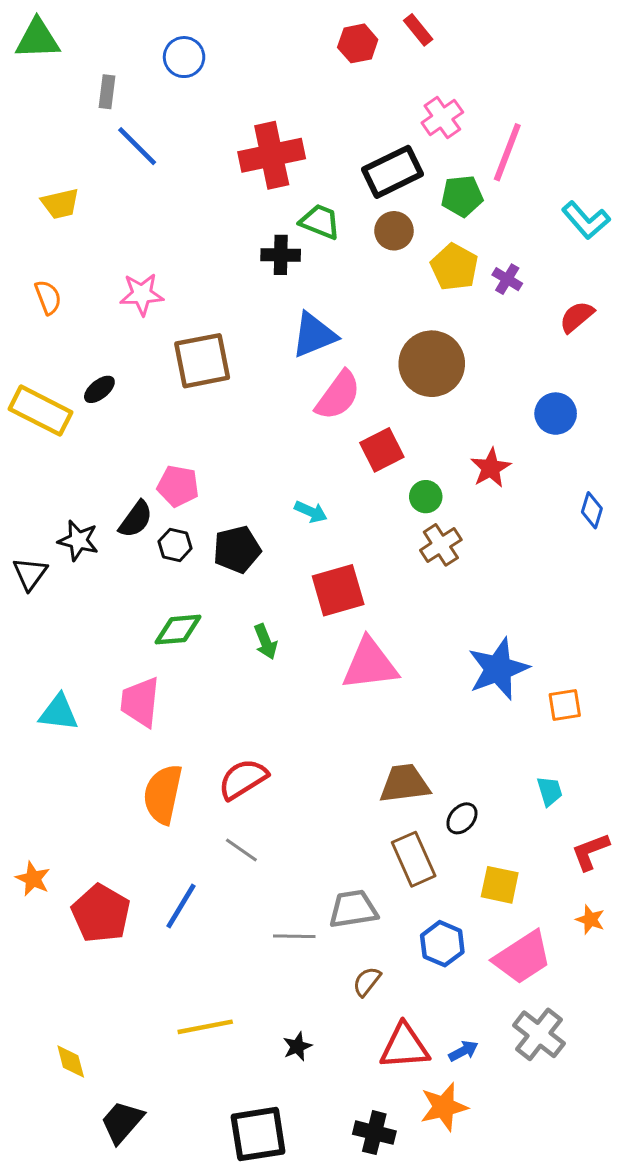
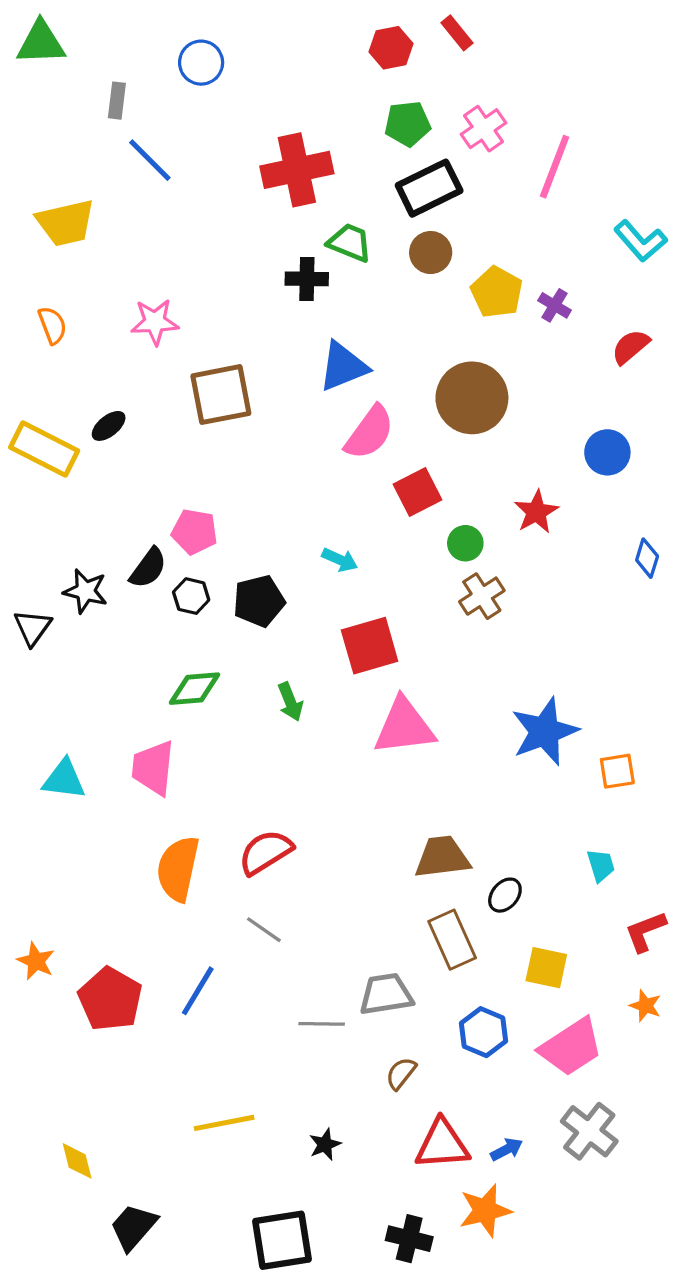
green pentagon: (462, 196) -> (408, 124), moved
yellow trapezoid: (60, 204) -> (66, 223), size x1.4

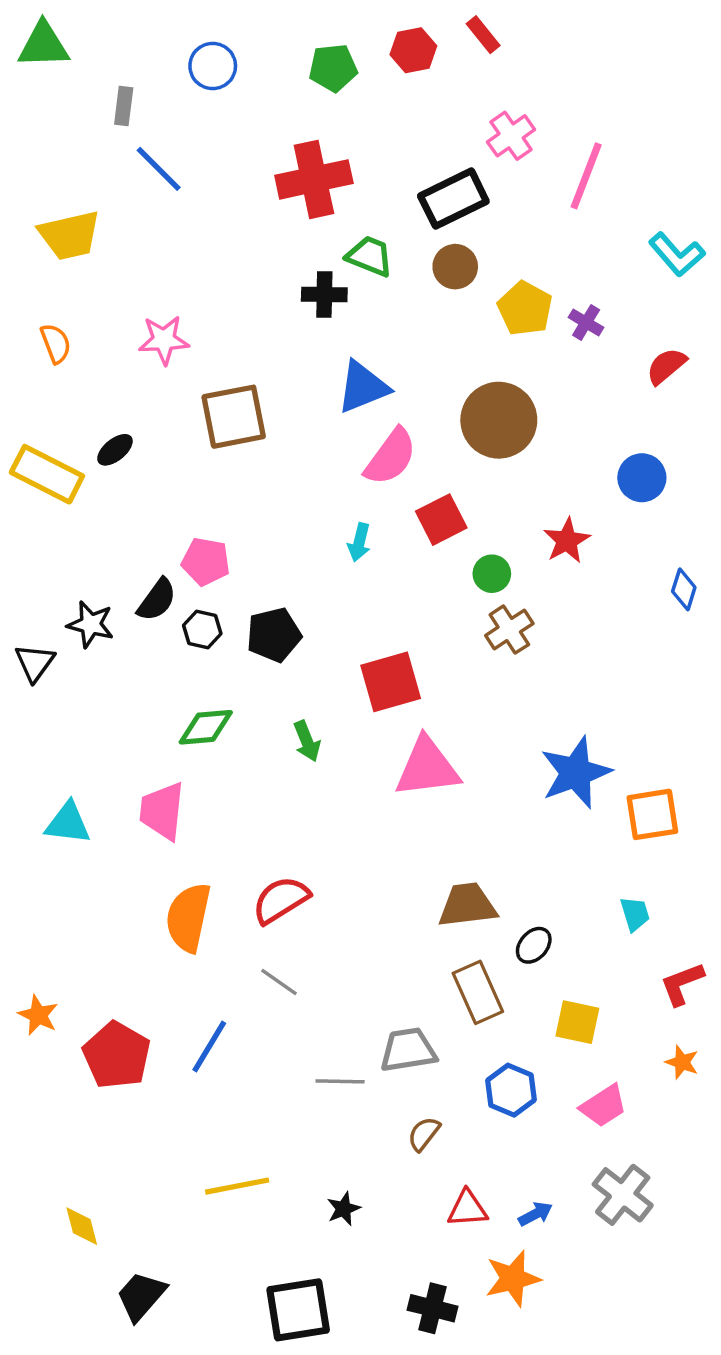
green pentagon: (408, 124) -> (333, 68), moved
cyan arrow: (340, 560) -> (359, 542), moved, turned 80
orange square: (617, 771) -> (652, 814), size x1.4
pink trapezoid: (571, 1047) -> (604, 1106), size x0.7
red triangle: (442, 1144) -> (467, 1209), size x0.7

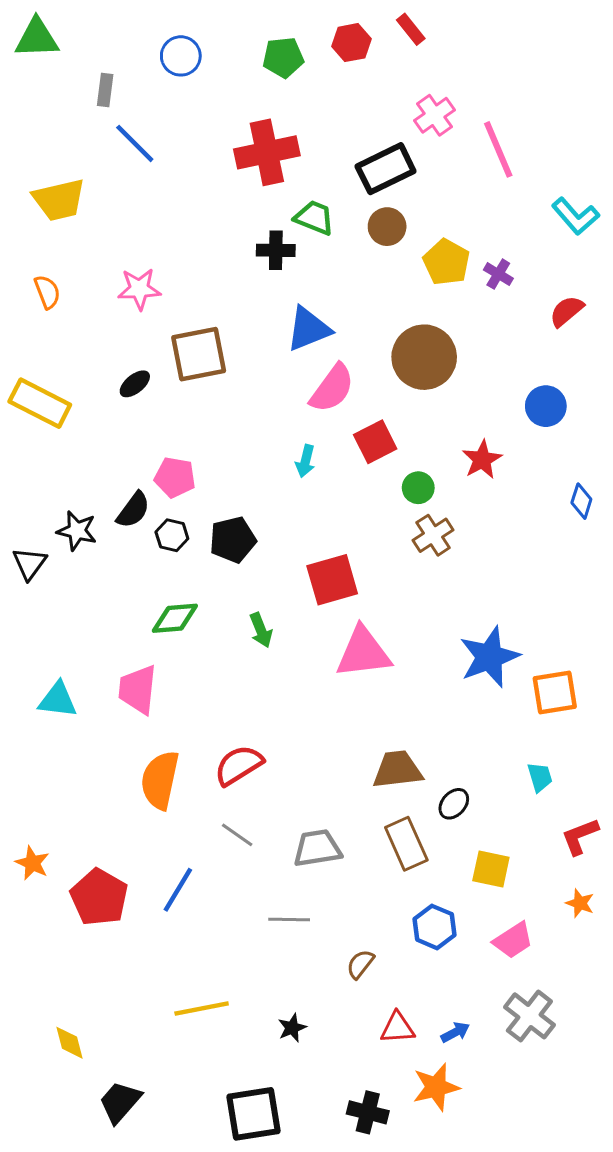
pink line: (586, 176) -> (498, 149), turned -44
black ellipse: (115, 450) -> (135, 384), moved
gray trapezoid: (408, 1050) -> (317, 848), moved

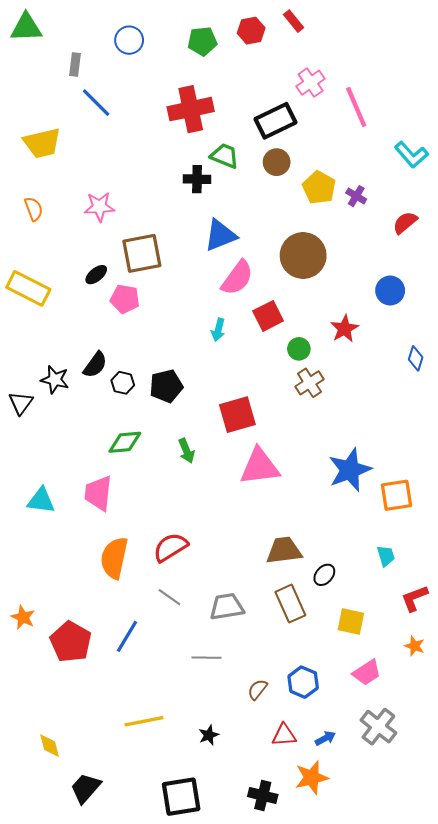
pink pentagon: (175, 477) -> (125, 299), moved
blue hexagon: (435, 927) -> (303, 682), moved

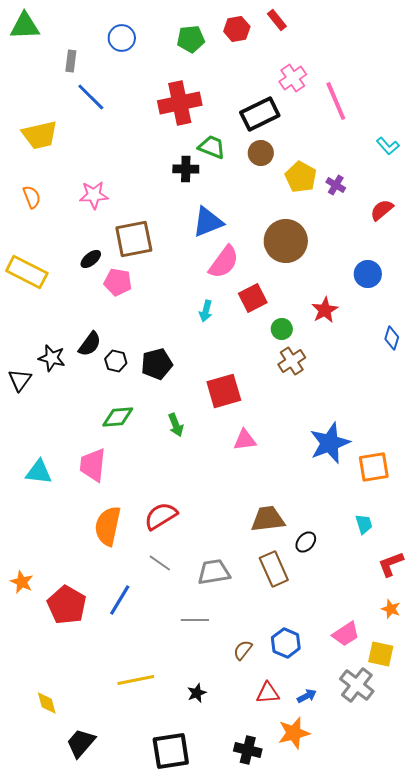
cyan L-shape: (411, 155) -> (388, 146), size x0.7
pink triangle: (260, 467) -> (245, 440), size x0.6
yellow square: (351, 622) -> (381, 654), moved

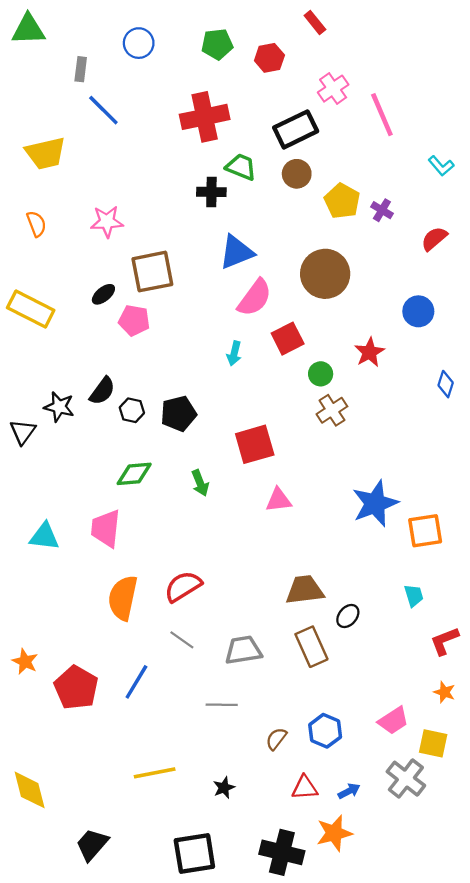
red hexagon: (237, 29) -> (269, 58), moved
yellow diamond: (47, 703) -> (30, 790), moved, size x1.5
black cross: (248, 750) -> (282, 852), size x1.4

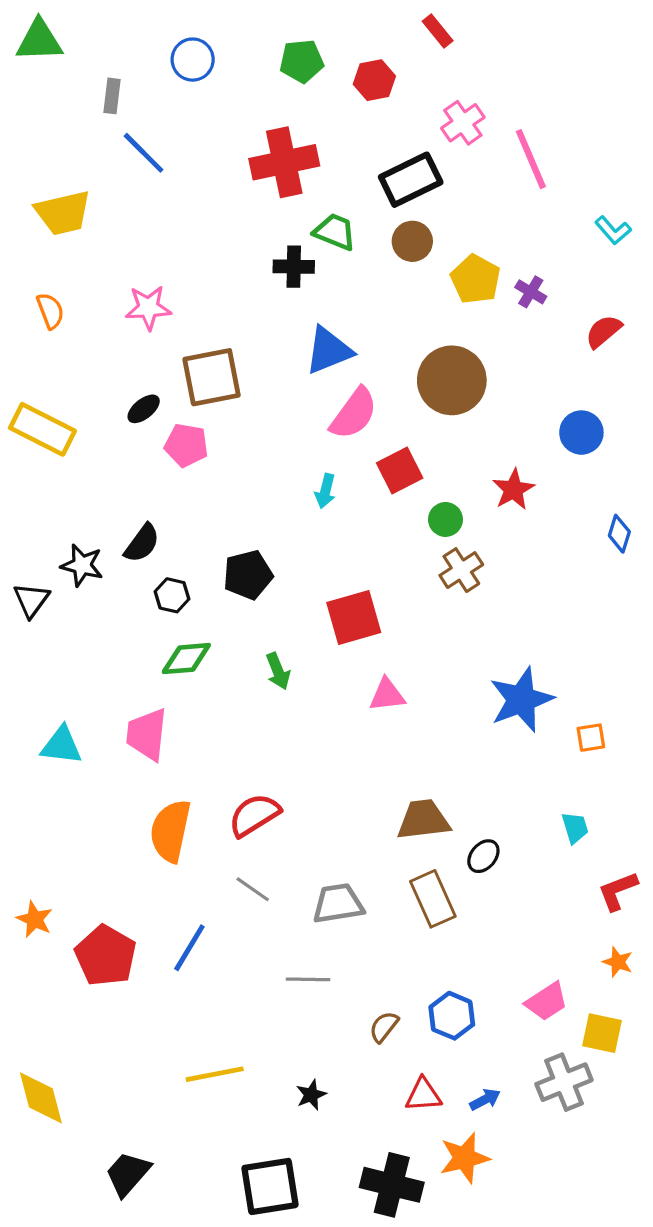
black hexagon: (132, 410) -> (172, 595), moved
orange square: (425, 531) -> (591, 738), size x0.6
gray cross: (406, 779) -> (564, 1082), turned 30

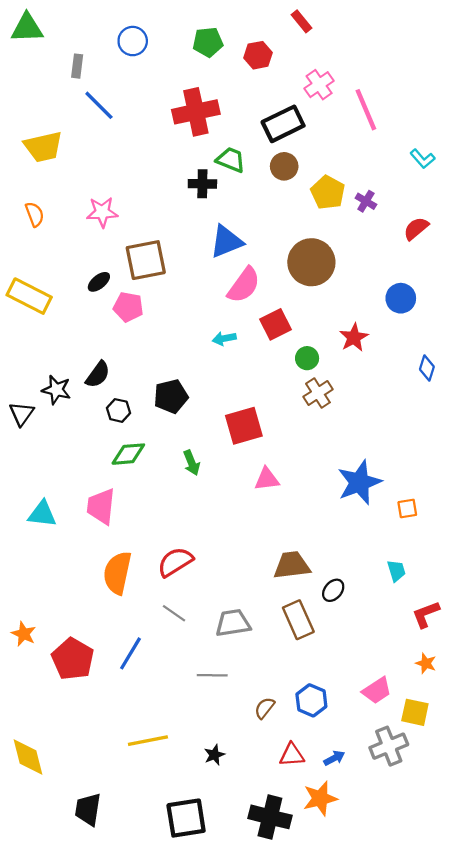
cyan arrow: (325, 491) -> (224, 339), turned 65
black trapezoid: (128, 1174) -> (88, 809), turned -32

